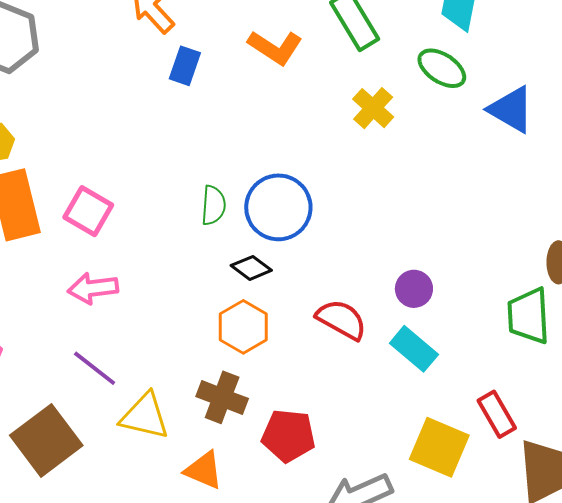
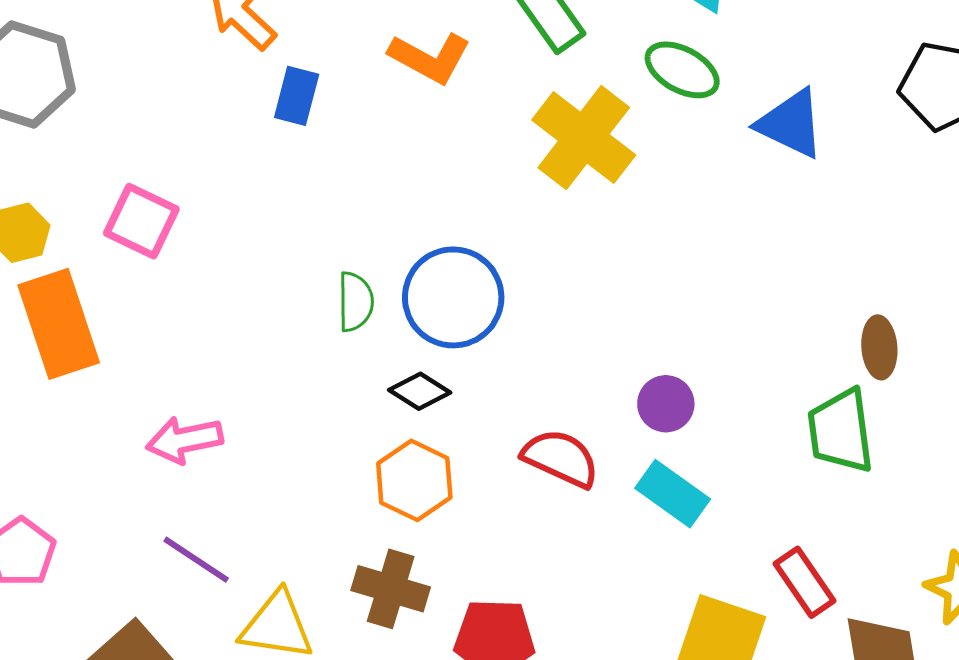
yellow cross: (373, 108) -> (584, 138), size x1.6
pink square: (88, 211) -> (141, 221), moved

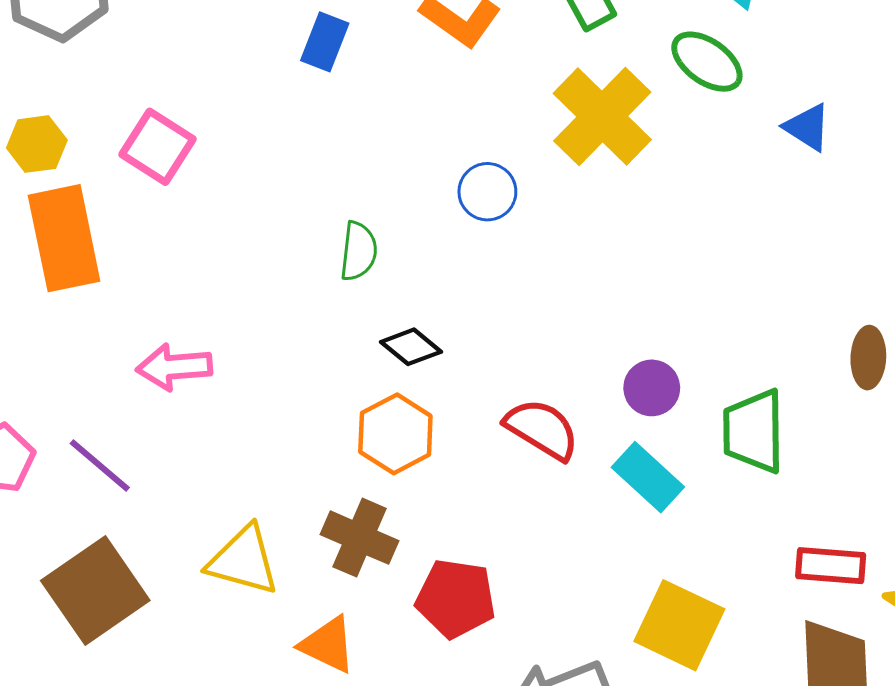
blue triangle: (791, 124) -> (807, 127), size x0.7
blue circle: (453, 297) -> (487, 192), moved, size x0.6
green trapezoid: (841, 431) -> (754, 431), moved
purple line: (196, 560) -> (100, 465), moved
red rectangle: (804, 582) -> (831, 566), moved, turned -58

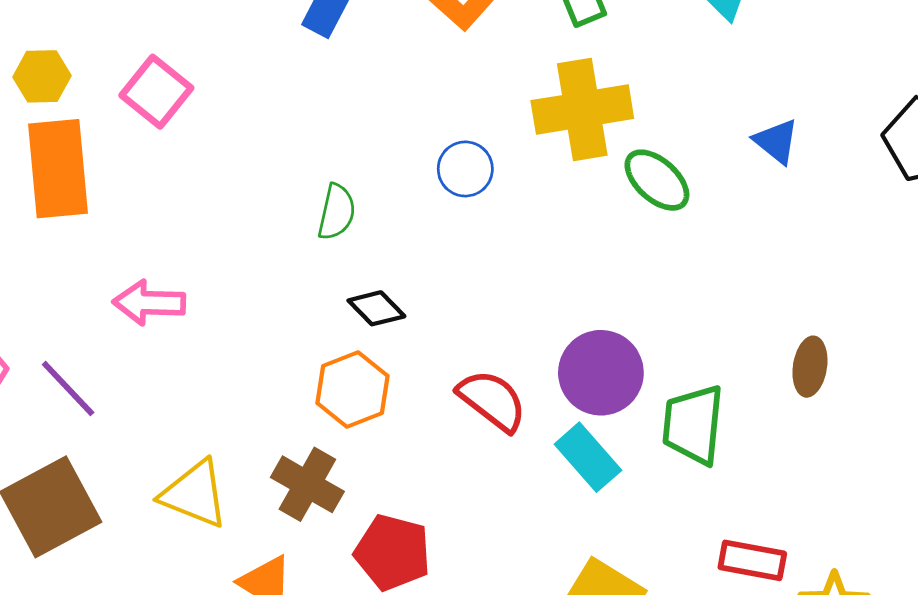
green ellipse: (707, 62) -> (657, 180), moved
yellow cross: (602, 117) -> (582, 110), turned 30
purple circle: (652, 388) -> (601, 373), size x1.6

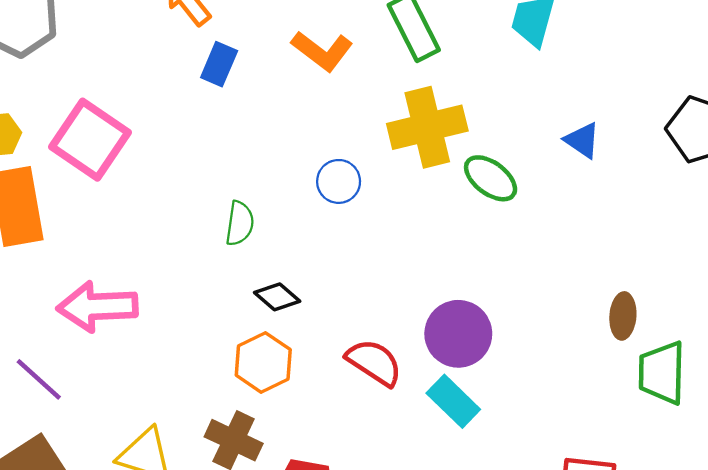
pink square: (156, 92) -> (90, 140), size x1.4
pink arrow: (149, 303) -> (97, 307), size x1.4
green trapezoid: (693, 425) -> (662, 373), moved

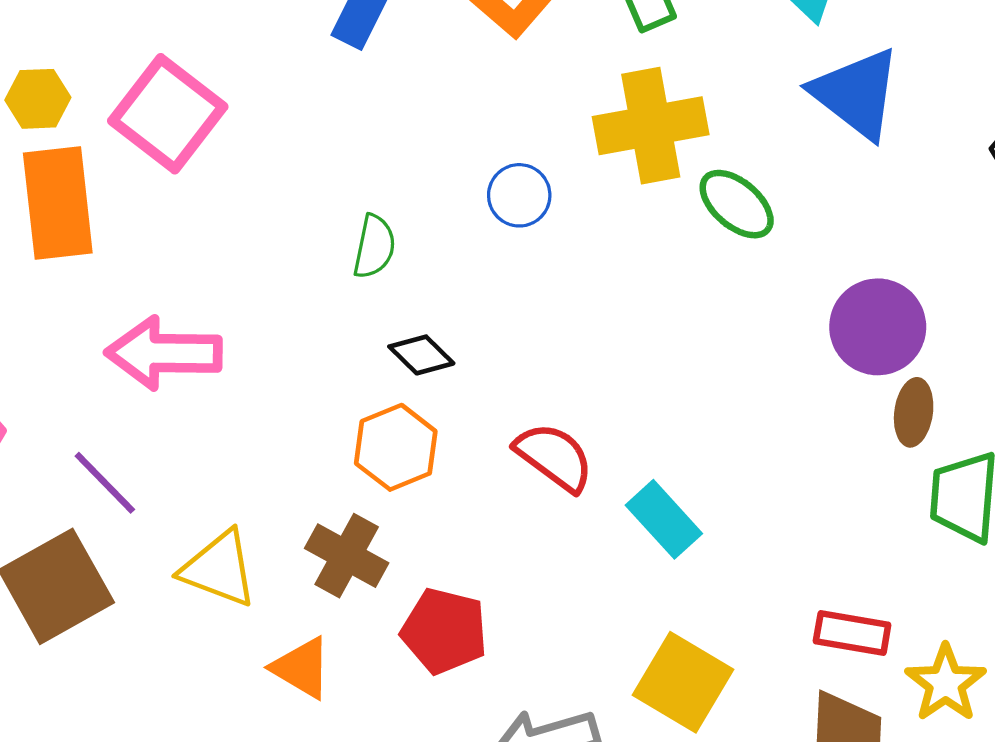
blue triangle: (582, 140) -> (856, 93), moved, size x1.8
purple circle: (458, 334) -> (878, 327), moved
purple line: (39, 379) -> (105, 483), moved

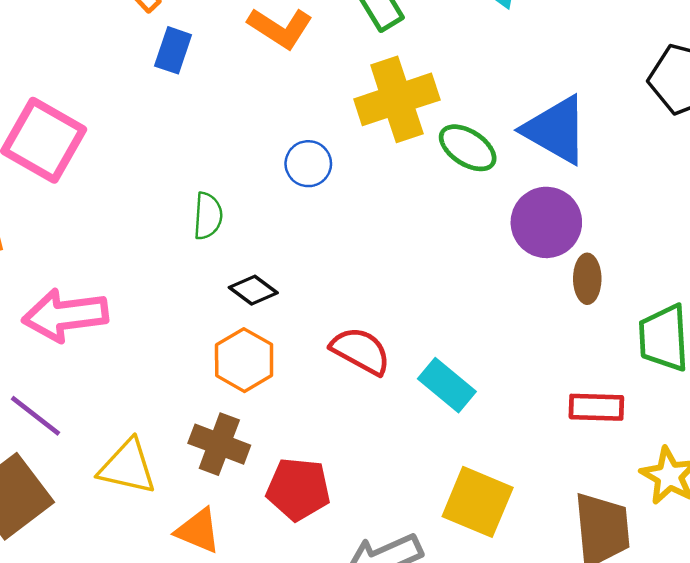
blue triangle: (856, 93) -> (556, 130), moved
purple circle: (878, 327) -> (546, 222), moved
brown ellipse: (914, 412) -> (587, 279), moved
red rectangle: (852, 633) -> (596, 407), moved

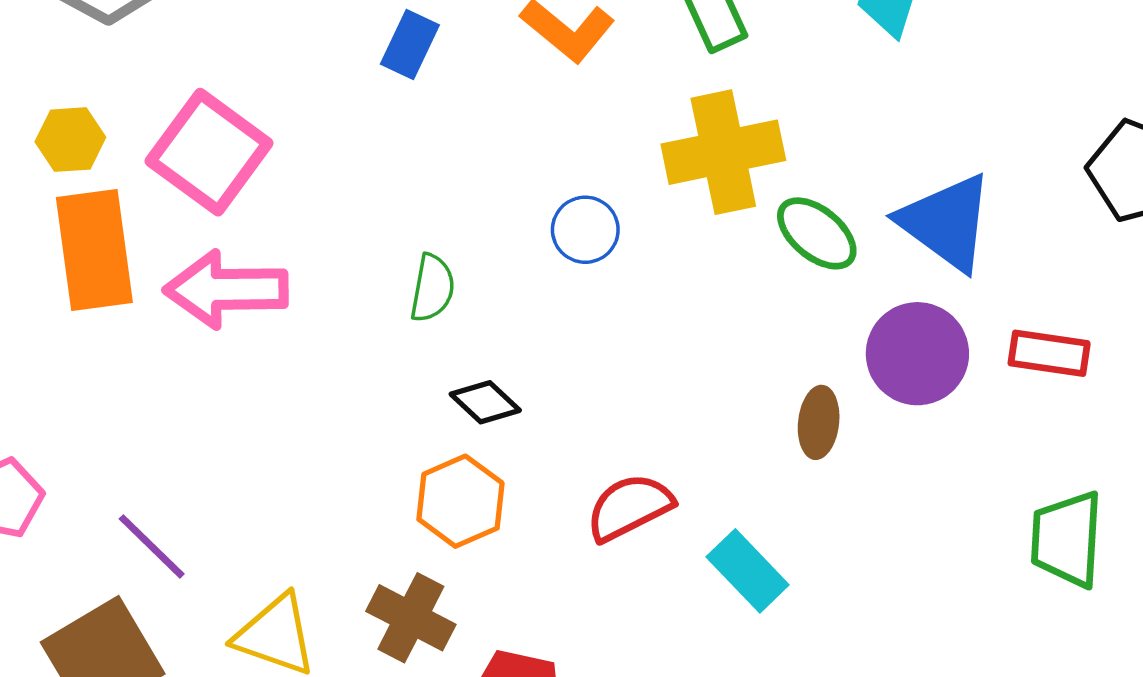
brown ellipse: (587, 279) -> (819, 422), moved
pink arrow: (65, 315) -> (226, 289), moved
red semicircle: (361, 351) -> (629, 507), turned -62
red rectangle: (596, 407) -> (1049, 353), moved

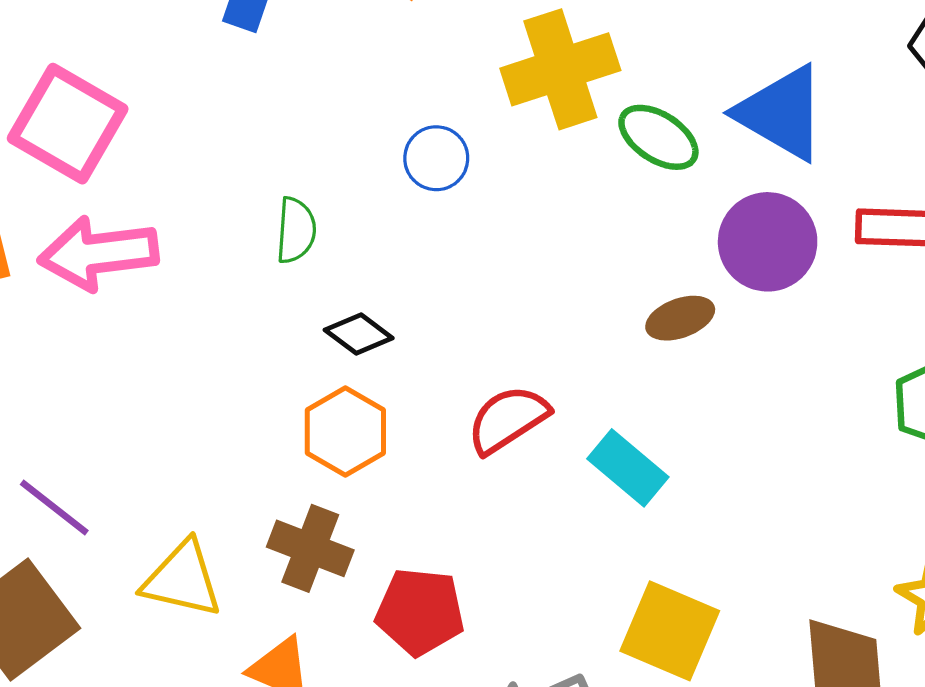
brown ellipse: (819, 422) -> (680, 318), turned 70

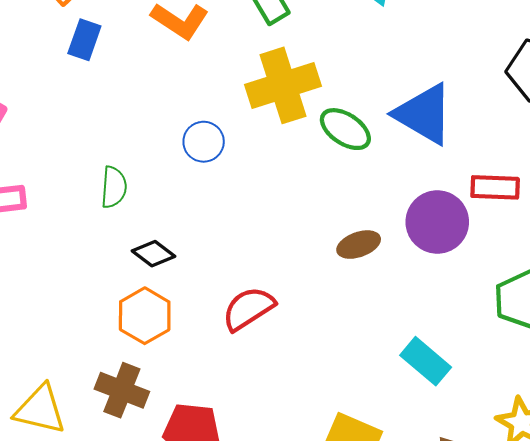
purple circle: (768, 242) -> (437, 222), moved
cyan rectangle: (628, 468) -> (426, 361), moved

